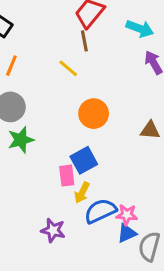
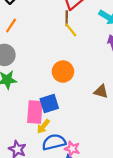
yellow line: (68, 68) -> (71, 30), moved
pink rectangle: (67, 176) -> (35, 112), size x1.5

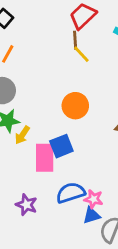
yellow arrow: (43, 126) -> (22, 135), moved

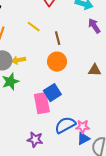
brown line: (75, 40) -> (58, 38), moved
yellow line: (81, 54) -> (34, 27), moved
yellow arrow: (22, 135) -> (18, 60), moved, turned 56

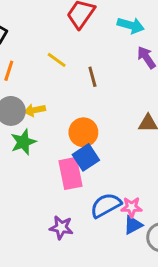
orange circle: (57, 62) -> (83, 132), moved

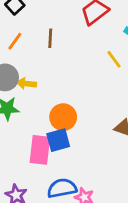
yellow line: (57, 60) -> (114, 59), moved
brown line: (92, 77) -> (50, 38), moved

